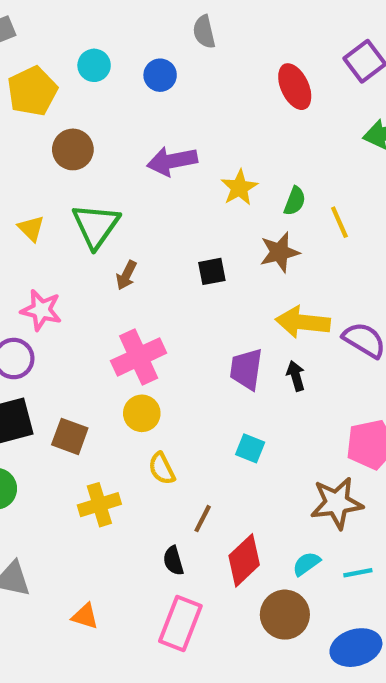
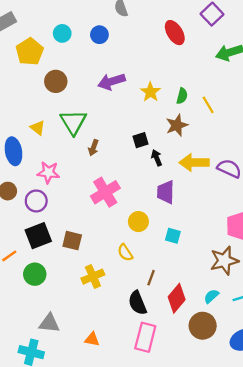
black arrow: (296, 376) -> (157, 158), moved
yellow circle: (142, 413) -> (138, 222), moved
black semicircle: (173, 561) -> (137, 303), size x1.5

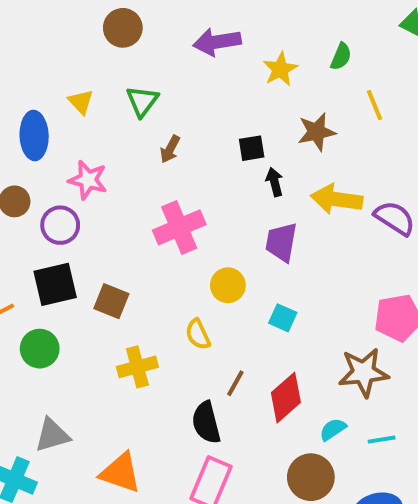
green semicircle: (182, 96) -> (341, 56), moved
green triangle: (73, 122) -> (142, 101), size x0.7
red diamond: (177, 298) -> (286, 398), moved
gray triangle: (49, 323) -> (52, 435), turned -30
orange triangle: (92, 339) -> (120, 473), size x1.6

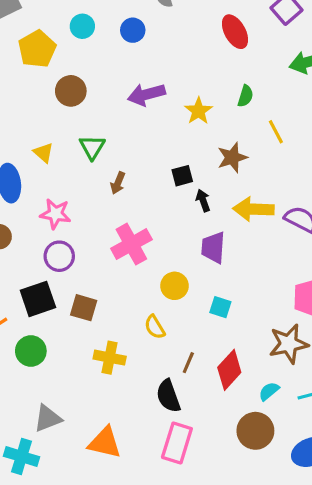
purple circle: (60, 225) -> (59, 256), moved
yellow cross: (137, 367) -> (110, 358), turned 32

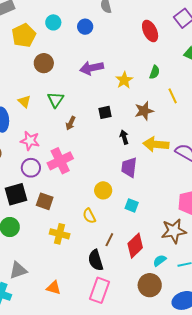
black square: (182, 176) -> (105, 112), moved
pink cross: (131, 244) -> (60, 161), moved
orange triangle: (105, 443) -> (54, 288), size x0.7

